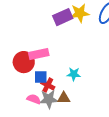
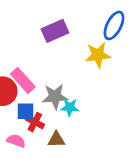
yellow star: (80, 13) -> (98, 55), moved
pink rectangle: (39, 54) -> (23, 80), turned 60
gray star: (49, 99) -> (55, 97), moved

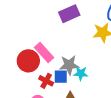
blue square: (25, 111) -> (61, 77), moved
red cross: (35, 122) -> (46, 81), moved

